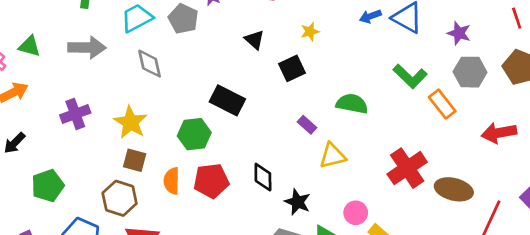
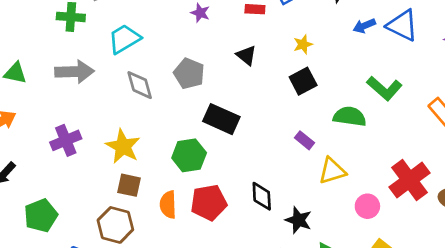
gray pentagon: (183, 19) -> (189, 73), moved
black square: (292, 68) -> (303, 81), moved
green L-shape: (410, 76) -> (384, 88), moved
pink circle: (356, 213) -> (367, 206), moved

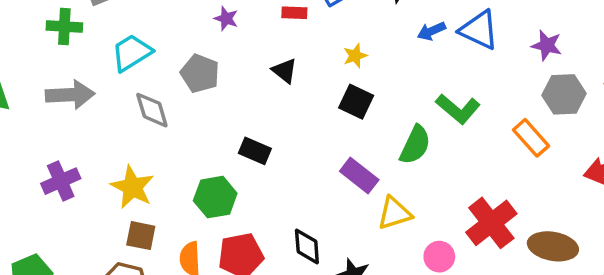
gray pentagon: (189, 73) -> (200, 73), moved
black square: (303, 81) -> (356, 102), turned -36
green semicircle: (350, 117) -> (415, 145), turned 108
black rectangle: (221, 119) -> (255, 151), size x0.7
purple rectangle: (304, 140) -> (359, 176), size x1.5

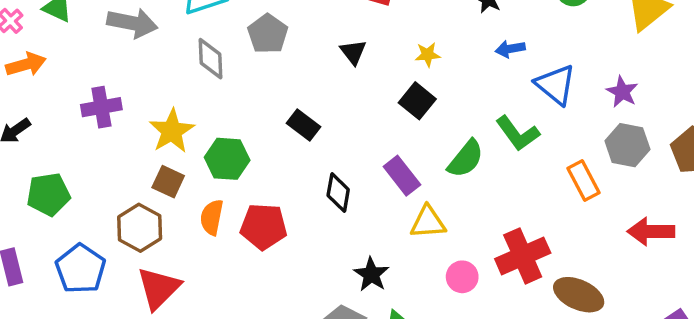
blue triangle: (479, 30) -> (556, 85), moved
green hexagon: (215, 197) -> (227, 159), moved
black diamond: (307, 246) -> (338, 193), moved

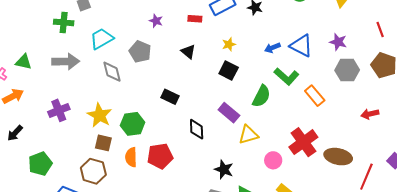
blue arrow: (510, 49) -> (272, 48), moved
orange rectangle: (584, 180) -> (315, 96), moved
red arrow: (651, 231) -> (370, 114), size x0.7

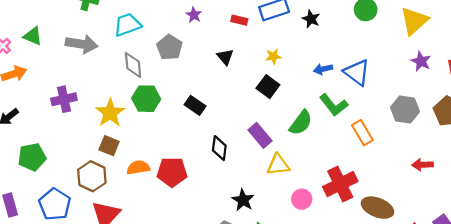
purple star: (338, 42) -> (421, 61), moved
green hexagon: (133, 124) -> (146, 99), moved
orange semicircle: (131, 157) -> (138, 167), turned 72

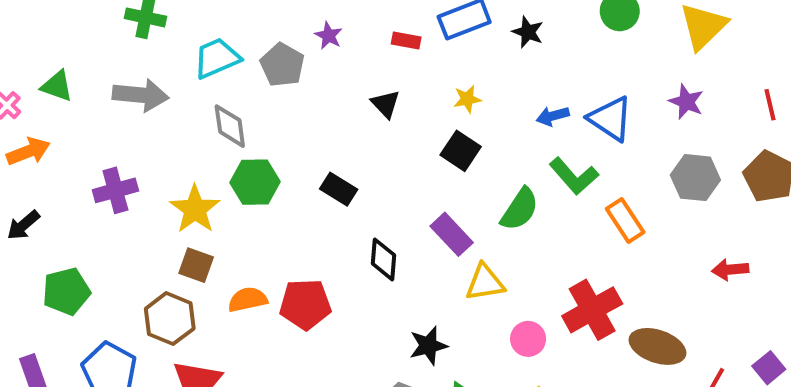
gray pentagon: (169, 47) -> (282, 65), moved
purple star: (421, 61) -> (686, 102), moved
black star: (243, 200) -> (428, 346), turned 30

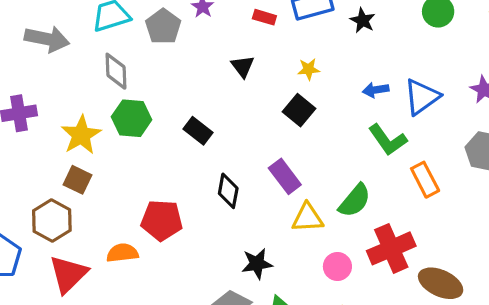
blue triangle: (610, 119) -> (422, 97), turned 45
green semicircle: (520, 209) -> (355, 201), moved
orange semicircle: (248, 300) -> (122, 253), moved

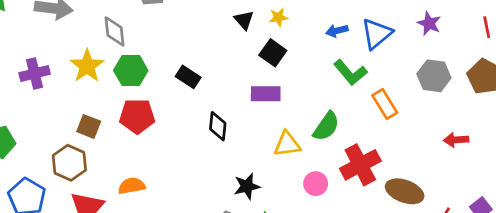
black triangle: (243, 66) -> (244, 20), moved
yellow star: (81, 135) -> (87, 66), moved
purple rectangle: (285, 176) -> (266, 94), moved, turned -48
red pentagon: (162, 220) -> (137, 116), moved

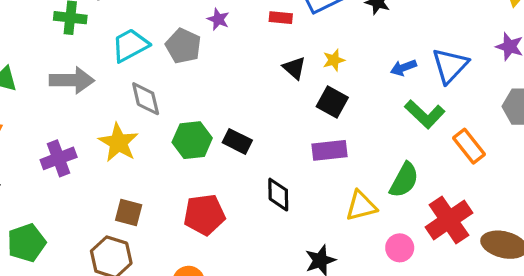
green hexagon: (131, 70) -> (192, 140), moved
red pentagon: (137, 116) -> (204, 215), moved

